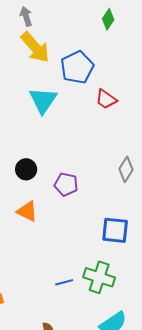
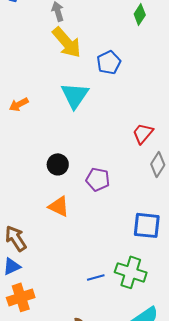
blue pentagon: (77, 67) -> (109, 62), size x0.7
red trapezoid: (106, 99) -> (143, 133), moved, turned 95

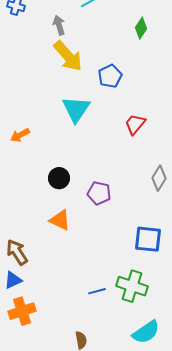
orange arrow: (19, 104) -> (20, 135), moved
red trapezoid: (143, 133) -> (135, 124), moved

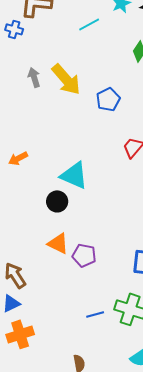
gray arrow: (59, 25) -> (34, 77), moved
cyan triangle: (76, 109) -> (74, 175), moved, turned -40
purple pentagon: (99, 193) -> (84, 255), moved

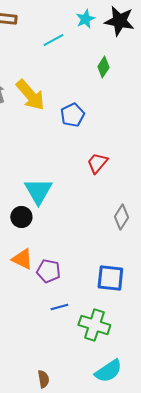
cyan triangle: (74, 175) -> (38, 191), turned 36
blue line: (95, 314) -> (59, 307), moved

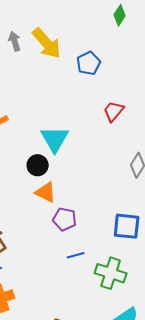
orange triangle: (22, 259) -> (46, 192), moved

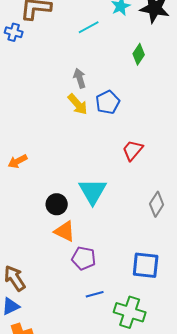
gray arrow: (15, 41) -> (80, 78), moved
yellow arrow: (47, 43) -> (78, 104), moved, size x0.7
cyan triangle: (55, 139) -> (93, 191), moved

